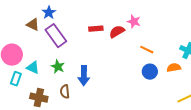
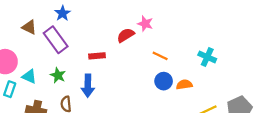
blue star: (49, 13) -> (63, 13), moved
red rectangle: (96, 29) -> (97, 56), moved
orange semicircle: (174, 68) -> (184, 85), moved

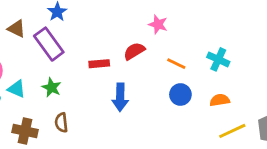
red semicircle: (126, 35) -> (134, 51), moved
cyan cross: (207, 57) -> (218, 59), moved
orange semicircle: (184, 85) -> (220, 100), moved
blue arrow: (88, 86) -> (120, 97), moved

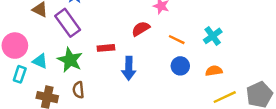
cyan cross: (218, 59) -> (213, 36), turned 30
red rectangle: (99, 64) -> (106, 48), moved
green star: (52, 87) -> (70, 60), size x1.5

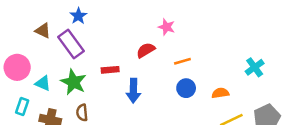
cyan cross: (213, 36) -> (255, 67), moved
orange line: (177, 40) -> (182, 61), turned -42
cyan rectangle: (20, 74) -> (22, 107), moved

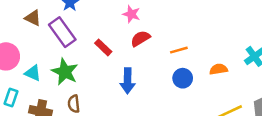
pink star: (166, 27) -> (131, 14), moved
red rectangle: (110, 70) -> (103, 47), moved, turned 49
orange semicircle: (220, 93) -> (219, 69), moved

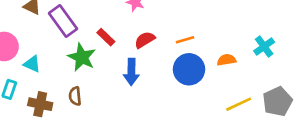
red semicircle: (140, 38) -> (145, 40), moved
green star: (65, 72) -> (82, 57), moved
blue circle: (183, 78) -> (189, 69), size x1.5

